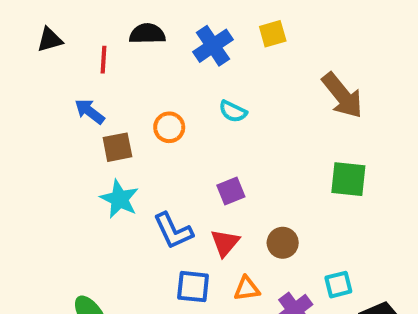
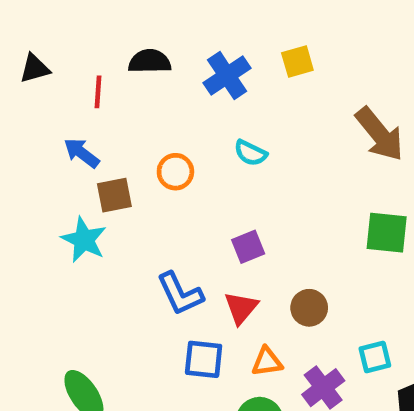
cyan star: (119, 199) -> (84, 240), moved

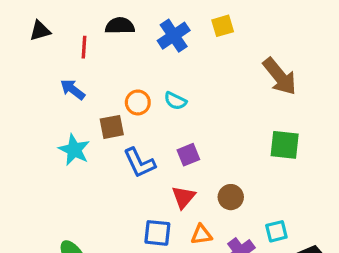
cyan semicircle: (250, 153) -> (175, 101), moved
brown square: (114, 195) -> (112, 127), moved
blue L-shape: (180, 294) -> (139, 163), moved

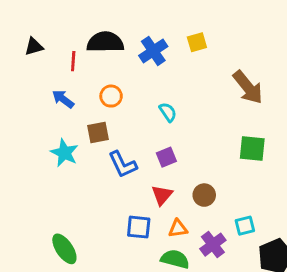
black semicircle: (120, 26) -> (105, 42), size x1.4
cyan semicircle: (175, 101) -> (168, 112), moved, turned -150
orange circle: (138, 102) -> (111, 96), moved

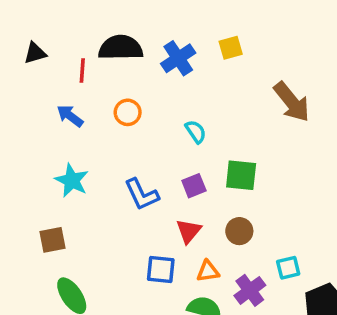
brown square: (98, 132) -> (53, 240), moved
green square: (252, 148) -> (241, 175), moved

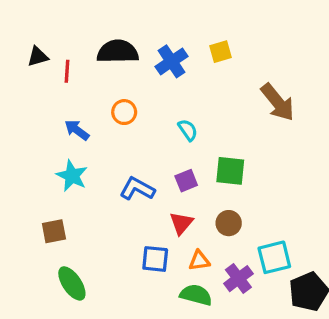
red line: (82, 70) -> (67, 71), moved
blue arrow: (70, 116) -> (77, 130), moved
blue L-shape: (142, 194) -> (137, 189), turned 144
cyan square: (288, 268) -> (274, 257), size x1.5

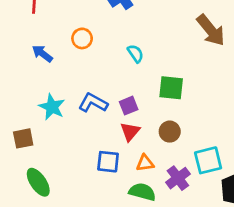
cyan star: (72, 176) -> (52, 107), moved
purple square: (186, 181) -> (129, 106), moved

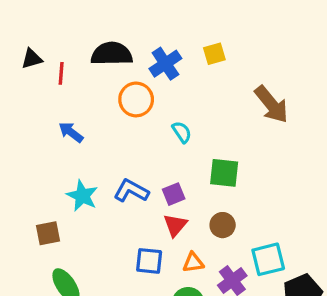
orange circle: (82, 38) -> (136, 99), moved, size x1.4

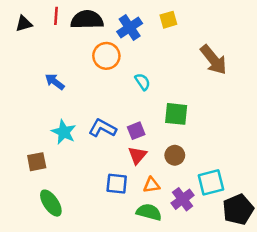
red line: (61, 73) -> (56, 16), moved

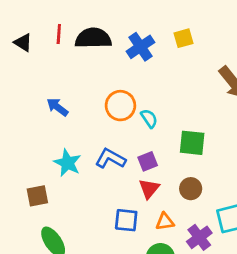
black triangle: (24, 24) -> (23, 43), turned 48
orange circle: (106, 56) -> (120, 106), moved
cyan semicircle: (143, 82) -> (149, 118), moved

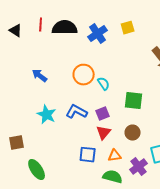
brown square: (37, 196) -> (17, 143), moved

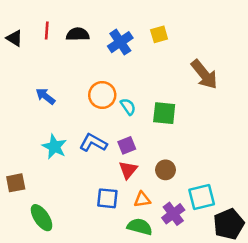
black semicircle: (65, 28) -> (78, 34), size x0.7
green square: (134, 101) -> (164, 113), moved

